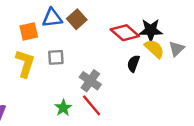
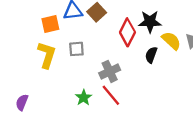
black star: (151, 30) -> (150, 22), moved
red diamond: (125, 33) -> (127, 32), moved, turned 76
gray cross: (90, 81) -> (110, 71), turned 30

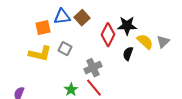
gray square: (76, 49) -> (65, 49), turned 32
yellow L-shape: (47, 55) -> (40, 54), turned 85

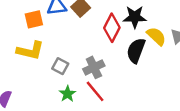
gray square: (65, 49) -> (60, 66), moved
black semicircle: (128, 54) -> (136, 51), size x1.5

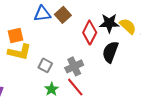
orange square: (34, 19) -> (15, 35), moved
yellow semicircle: (156, 36) -> (128, 26), moved

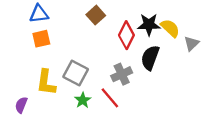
blue triangle: (42, 14) -> (39, 14), moved
yellow L-shape: (20, 52) -> (46, 82), moved, turned 85
gray square: (45, 65) -> (76, 73), size x1.5
gray cross: (74, 66) -> (122, 74), moved

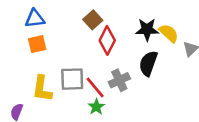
red diamond: (126, 35) -> (107, 40), moved
gray square: (76, 73) -> (72, 79), turned -30
red line: (110, 98) -> (95, 87), moved
green star: (83, 100) -> (96, 107), moved

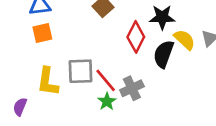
yellow semicircle: (169, 33) -> (185, 40), moved
red diamond: (107, 40) -> (136, 37), moved
gray cross: (119, 80) -> (132, 88), moved

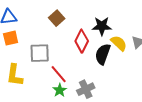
gray square: (81, 71) -> (40, 53), moved
gray cross: (132, 88) -> (86, 89), moved

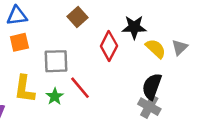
black semicircle: (103, 54) -> (152, 86), moved
gray cross: (86, 89) -> (149, 107), moved, turned -36
green star: (60, 90) -> (55, 97), moved

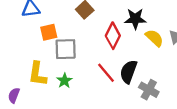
orange square: (19, 42) -> (49, 32), moved
black semicircle: (152, 86) -> (129, 72), moved
red line: (80, 88) -> (106, 73), moved

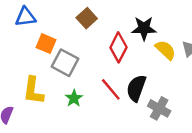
orange square: (49, 32) -> (46, 44), turned 36
gray square: (66, 49) -> (65, 63), turned 30
green star: (64, 81) -> (74, 98), moved

